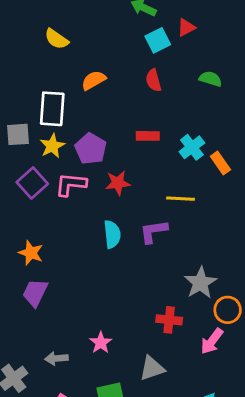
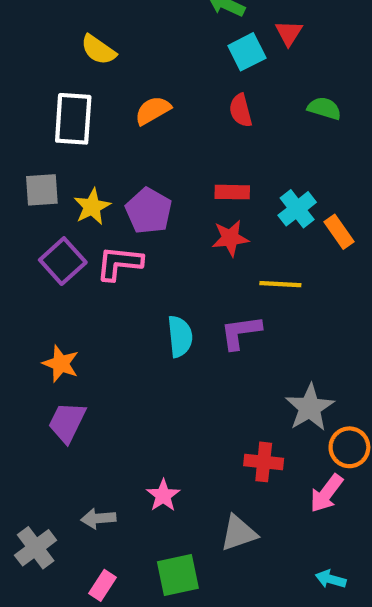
red triangle: (186, 28) -> (289, 33), turned -30
white rectangle: (52, 109) -> (73, 119), moved
red star: (118, 183) -> (230, 238), moved

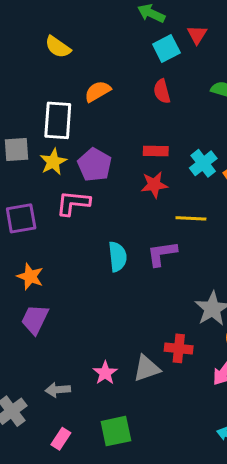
white rectangle: (73, 119) -> (58, 120), moved
purple square: (63, 261) -> (21, 218), moved, turned 32
gray triangle: (239, 533) -> (147, 368), moved

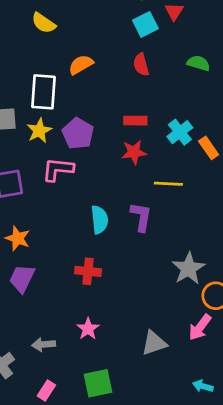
purple L-shape: (162, 254) -> (141, 217), turned 108
red cross: (179, 348) -> (88, 271), moved
gray triangle: (147, 368) -> (154, 343), moved

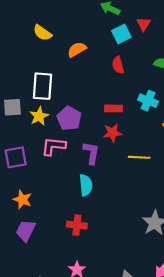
orange semicircle: (81, 65) -> (77, 49), moved
cyan cross: (180, 132) -> (148, 101), moved, turned -30
purple L-shape: (141, 217) -> (91, 153), moved

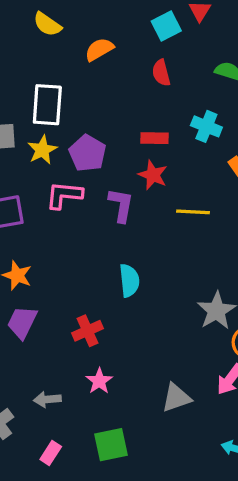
red star: (112, 133) -> (153, 175), turned 30
cyan semicircle: (86, 185) -> (129, 280), moved
red cross: (77, 225) -> (88, 331), moved, turned -30

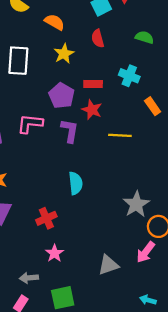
orange semicircle: (99, 49) -> (55, 22), turned 60
yellow star: (42, 150) -> (64, 54), moved
purple pentagon: (88, 153) -> (62, 96), moved
gray arrow: (47, 399) -> (29, 278), moved

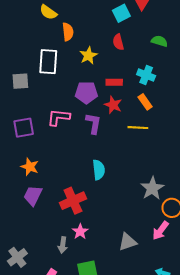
orange semicircle: (55, 22) -> (68, 32), moved, turned 54
purple pentagon: (62, 96) -> (86, 93), turned -30
orange rectangle: (153, 106) -> (145, 102), moved
red cross: (46, 218) -> (73, 201), size x1.4
gray arrow: (29, 278) -> (63, 245), moved, turned -77

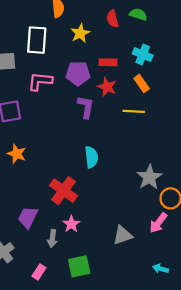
green semicircle: (159, 41) -> (138, 14), moved
pink L-shape: (59, 117) -> (40, 81), moved
purple trapezoid: (33, 196) -> (28, 217), moved
red cross: (73, 201) -> (64, 191), turned -30

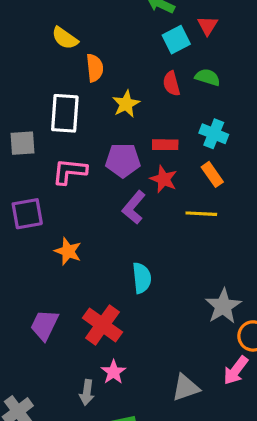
purple L-shape: (86, 107) -> (134, 207), turned -150
orange star: (17, 154) -> (68, 251), moved
purple trapezoid: (28, 217) -> (44, 325), moved

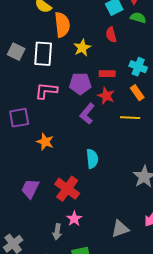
orange semicircle: (95, 68) -> (62, 25), size x1.4
green semicircle: (208, 77) -> (138, 18), moved
gray square: (23, 143) -> (16, 52), moved, turned 30

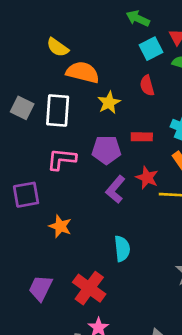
orange semicircle: (62, 25) -> (83, 72), turned -70
red star: (106, 96) -> (147, 178), moved

